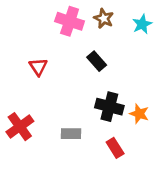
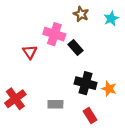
pink cross: (70, 21) -> (54, 34), moved

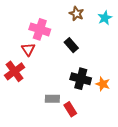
pink cross: (54, 34) -> (40, 29), moved
red cross: (15, 99) -> (15, 71), moved
red rectangle: (90, 115) -> (70, 109), moved

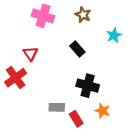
cyan star: (105, 18) -> (114, 35), moved
pink cross: (40, 29) -> (43, 16), moved
orange star: (103, 84) -> (102, 111), moved

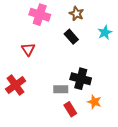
black rectangle: (77, 49) -> (71, 37), moved
red cross: (16, 78) -> (16, 85), moved
gray rectangle: (57, 107) -> (61, 89), moved

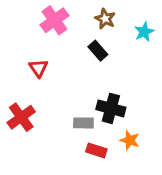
pink cross: (40, 15) -> (54, 20), turned 36
cyan star: (105, 33) -> (144, 32), moved
red rectangle: (70, 109) -> (96, 150), turned -40

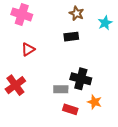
pink cross: (54, 20) -> (22, 14), moved, turned -36
black rectangle: (98, 51) -> (71, 37), turned -56
red triangle: (39, 68) -> (28, 49), turned 32

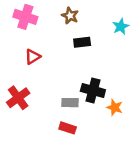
brown star: (77, 13) -> (70, 16), moved
orange star: (95, 102) -> (115, 107), moved
red rectangle: (70, 109) -> (68, 128), moved

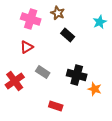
pink cross: (25, 17) -> (31, 19), moved
black rectangle: (82, 42) -> (68, 35), turned 48
gray rectangle: (70, 103) -> (43, 72), moved, turned 32

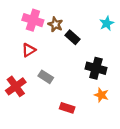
brown star: (58, 13) -> (55, 24), moved
black cross: (77, 75) -> (96, 68), moved
red rectangle: (56, 106) -> (67, 108), moved

